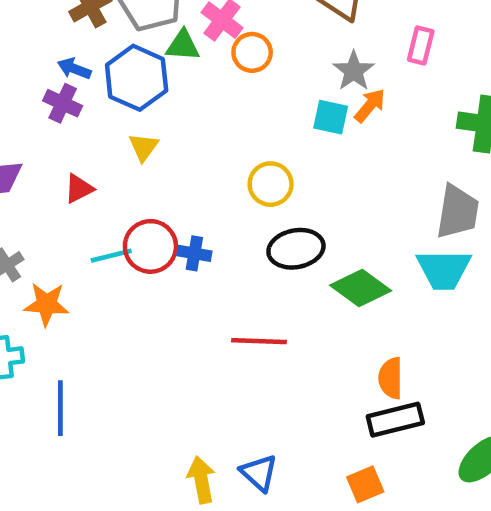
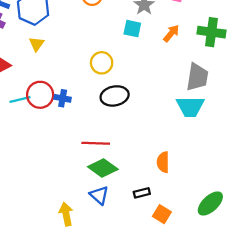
orange arrow: (370, 106) -> (171, 33), moved
green diamond: (361, 288) -> (103, 168), moved
black rectangle: (395, 420) -> (142, 193), moved, size x0.6
blue triangle: (259, 473) -> (99, 195), moved
orange square: (365, 484) -> (162, 214), moved, turned -36

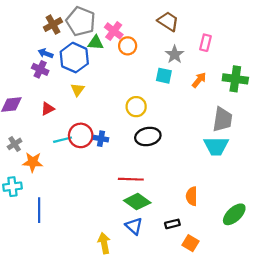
green ellipse: (210, 204) -> (234, 214), moved

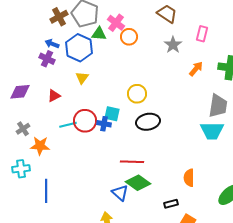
cyan square: (164, 76) -> (112, 114), moved
blue triangle: (134, 226) -> (120, 193), moved

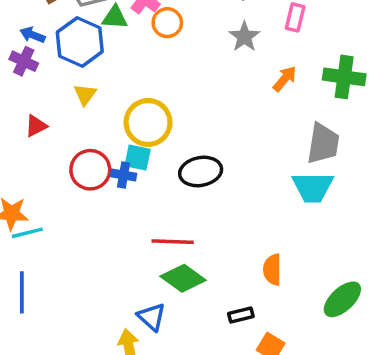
yellow circle: (137, 94) -> (148, 122), moved, size x1.4
cyan line: (68, 125) -> (27, 233), moved
blue triangle: (120, 193) -> (152, 317), moved

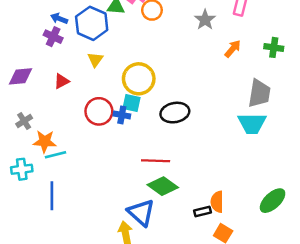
green cross: (344, 77) -> (274, 47), size x0.7
orange semicircle: (272, 270) -> (217, 202), moved
blue triangle: (152, 317) -> (141, 213), size x1.4

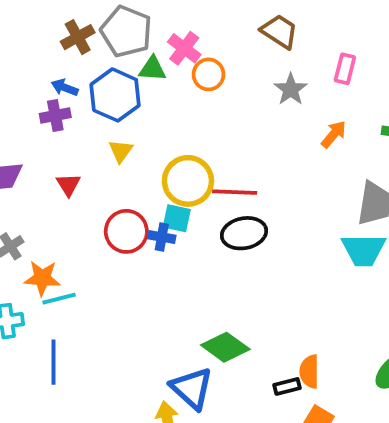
purple cross: (53, 37) -> (55, 116), turned -36
red triangle: (62, 81) -> (68, 185), turned -35
red line: (156, 161) -> (235, 192), moved

